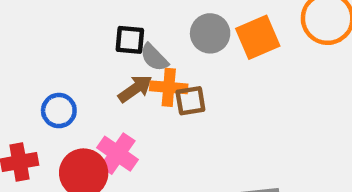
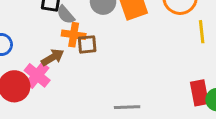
brown arrow: (135, 89) -> (53, 57), moved

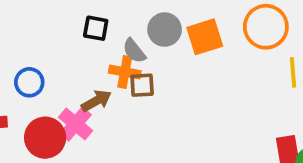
gray semicircle: (66, 15) -> (134, 51), moved

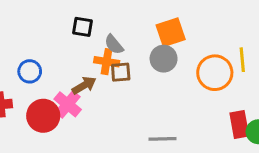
orange circle: (266, 27) -> (215, 73), moved
gray circle: (165, 30) -> (164, 59), moved

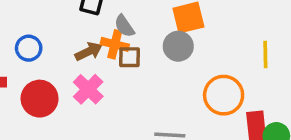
orange circle: (215, 73) -> (224, 95), moved
brown arrow: (84, 85) -> (89, 51), moved
pink cross: (68, 104) -> (88, 89), moved

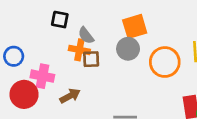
brown arrow: (89, 51) -> (70, 96), moved
pink cross: (88, 89) -> (42, 76), moved, turned -30
orange circle: (224, 95) -> (165, 62), moved

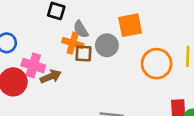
gray circle: (128, 49) -> (107, 45), moved
brown arrow: (70, 96) -> (51, 77), moved

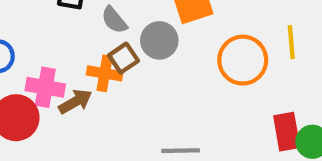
orange cross: (73, 43) -> (105, 73), moved
brown square: (84, 53) -> (123, 58), turned -30

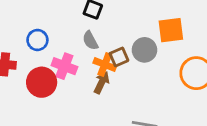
gray semicircle: (114, 20) -> (90, 41), moved
brown arrow: (75, 102) -> (102, 83), moved, turned -45

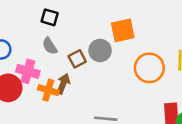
orange cross: (105, 64) -> (48, 90), moved

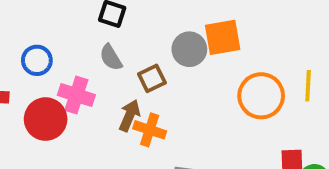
gray circle: (100, 50) -> (189, 49), moved
orange cross: (48, 90) -> (150, 130), moved

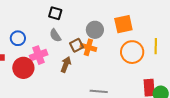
orange square: (223, 37) -> (123, 24), moved
pink cross: (76, 95) -> (39, 55), turned -36
orange cross: (150, 130) -> (88, 47), moved

